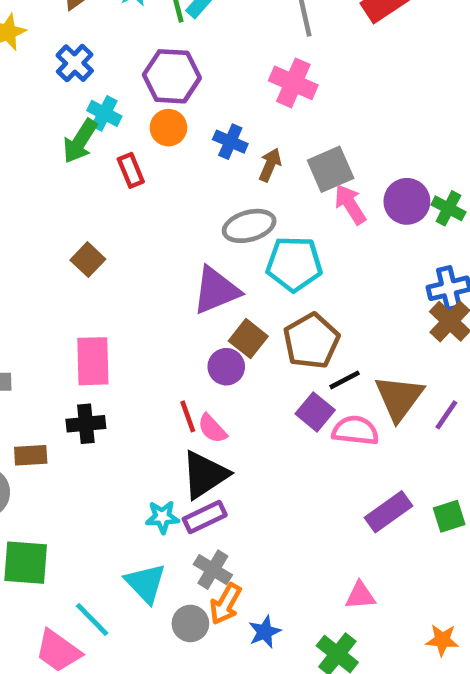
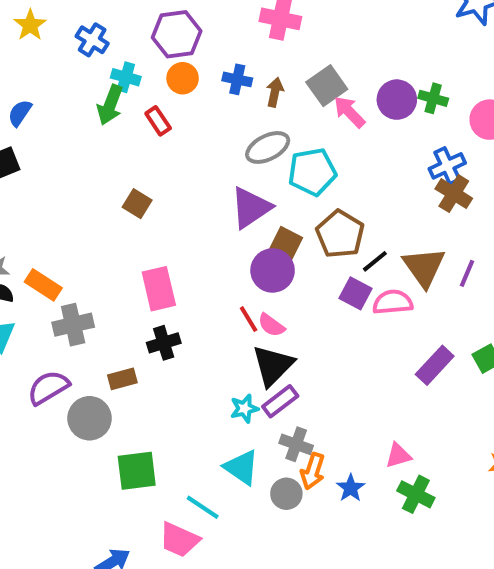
purple circle: (226, 367) -> (273, 270), size x1.4
pink triangle: (360, 596) -> (398, 455), moved

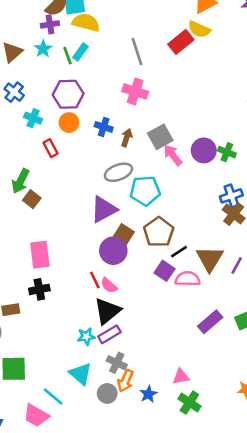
green arrow: (110, 105) -> (20, 181), moved

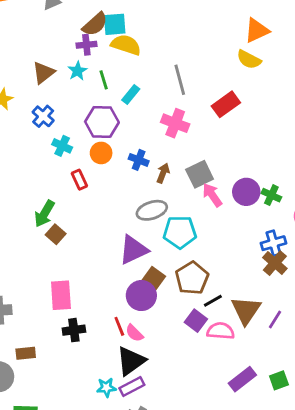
red rectangle: (181, 42) -> (226, 104), moved
cyan rectangle: (80, 52) -> (131, 95), moved
black cross: (39, 289) -> (74, 330), moved

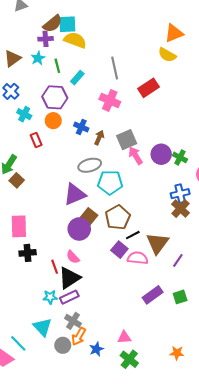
purple line: (275, 319) -> (178, 260), moved
red line: (119, 326) -> (55, 267), moved

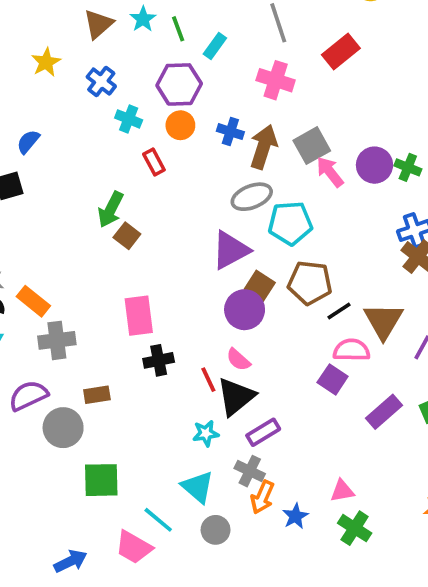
brown arrow: (99, 138) -> (264, 147), size x1.6
brown pentagon: (118, 217) -> (310, 283), turned -30
purple square: (119, 250) -> (333, 379), moved
purple rectangle: (69, 297) -> (263, 432), moved
gray circle: (63, 345) -> (216, 530), moved

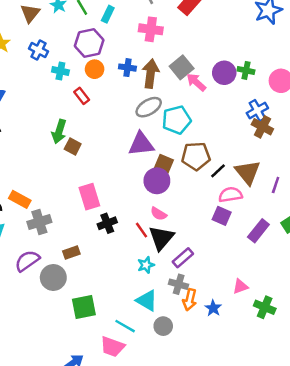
purple triangle: (231, 250) -> (141, 144), turned 32
green cross: (355, 528) -> (265, 307), moved

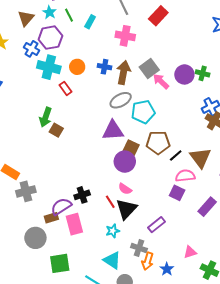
purple hexagon: (89, 43) -> (50, 38), moved
cyan cross: (60, 71) -> (49, 67), size x1.6
pink rectangle: (89, 197) -> (74, 224), moved
purple rectangle: (183, 258) -> (156, 225), moved
purple semicircle: (27, 261) -> (61, 206), moved

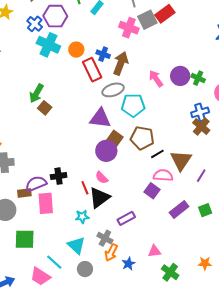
gray square: (149, 68) -> (147, 20), moved
red rectangle: (66, 88) -> (92, 70), moved, size x1.6

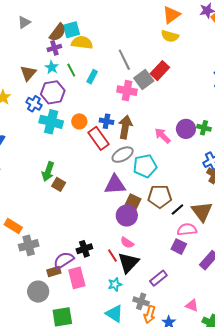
pink triangle: (154, 251) -> (192, 305), turned 40

